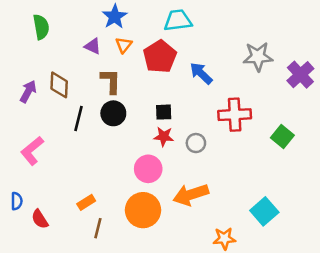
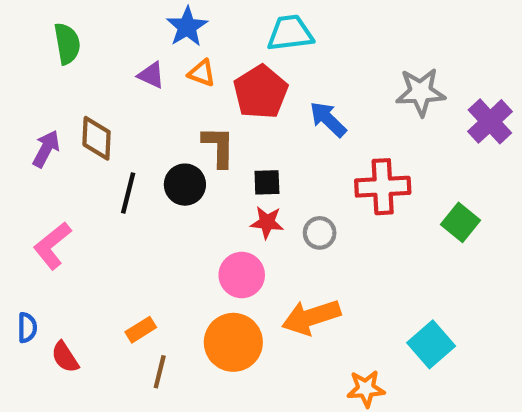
orange triangle: (124, 45) -> (202, 73), turned -48
brown L-shape: (111, 81) -> (219, 147), moved

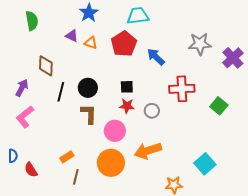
orange triangle: (202, 73) -> (91, 43), moved
brown L-shape: (219, 147) -> (89, 114), moved
purple arrow: (46, 149) -> (22, 88), moved

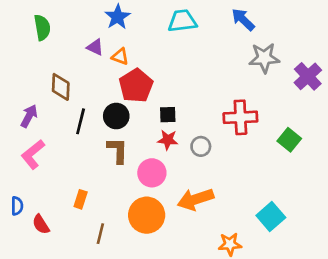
red pentagon: (124, 44) -> (136, 86), moved
blue arrow: (156, 57) -> (243, 20), moved
orange rectangle: (67, 157) -> (81, 199), moved, turned -40

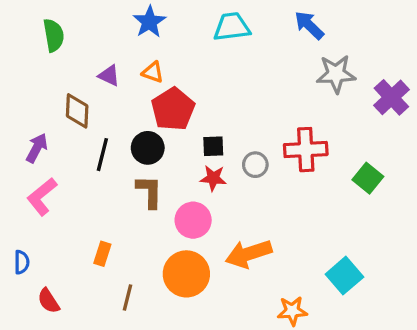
purple triangle: (95, 47) -> (109, 76), moved
gray circle: (201, 146) -> (255, 165), moved
red semicircle: (41, 224) -> (49, 301), moved

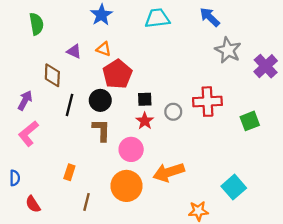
gray star: (336, 74) -> (228, 50), turned 30
red star: (213, 178) -> (145, 121), turned 30
green square: (368, 178) -> (250, 121), turned 30

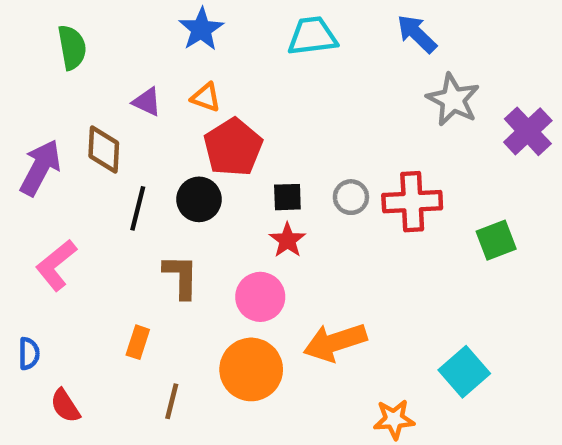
purple arrow: (25, 100) -> (40, 168), moved, size x1.4
gray circle: (173, 112) -> (351, 197), moved
brown L-shape: (101, 130) -> (181, 276), moved

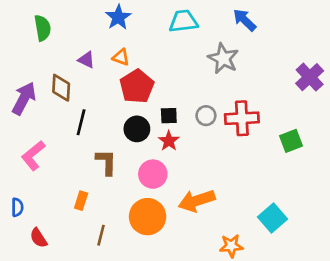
gray star: (453, 100) -> (223, 58), moved
black circle: (199, 199) -> (137, 129), moved

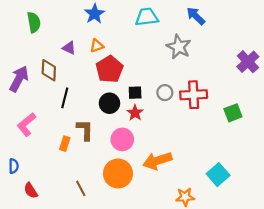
orange triangle: (121, 57) -> (97, 46), turned -40
orange rectangle: (81, 201) -> (65, 144), moved
brown line: (101, 235) -> (81, 188), turned -42

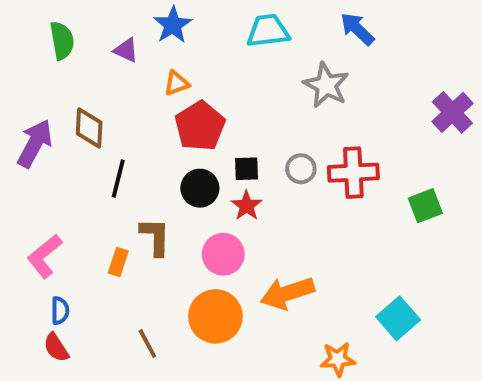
purple triangle: (69, 48) -> (126, 50), moved
pink L-shape: (26, 125) -> (44, 256), moved
blue semicircle: (14, 166) -> (60, 311), moved

